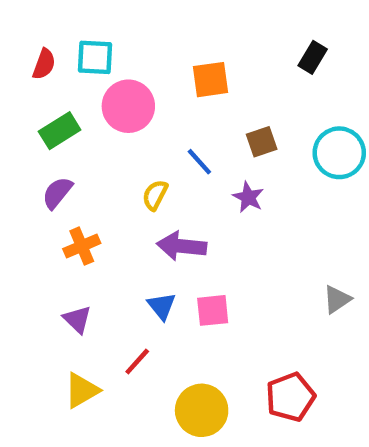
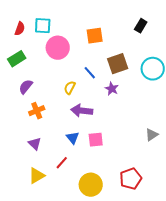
green rectangle: (60, 131) -> (17, 59), moved
brown square: (262, 142) -> (118, 64), size x1.5

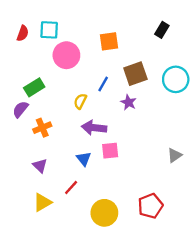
green rectangle: (17, 59) -> (34, 87), moved
blue line: (90, 73) -> (103, 84), turned 72
purple semicircle: (26, 87) -> (20, 109), moved
pink square: (96, 140) -> (110, 151), moved

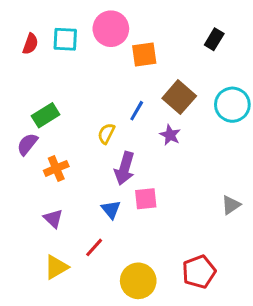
pink circle: (66, 55) -> (111, 29), moved
brown square: (135, 74) -> (179, 97), turned -30
purple arrow: (94, 128) -> (125, 168), turned -80

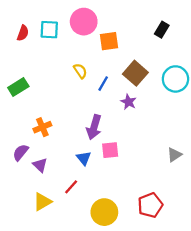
green rectangle: (46, 115) -> (18, 87), moved
yellow semicircle: (106, 133) -> (80, 71), moved, turned 119
purple semicircle: (27, 144) -> (21, 152), moved

